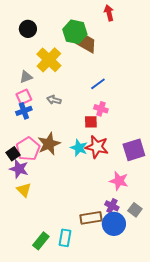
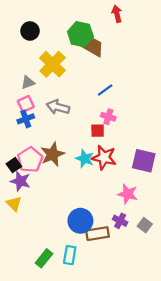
gray arrow: (54, 100) -> (58, 107), size x1.5
purple square: (134, 150) -> (144, 161), turned 30
yellow triangle: (24, 190) -> (14, 204), moved
blue circle: (114, 224) -> (80, 221), moved

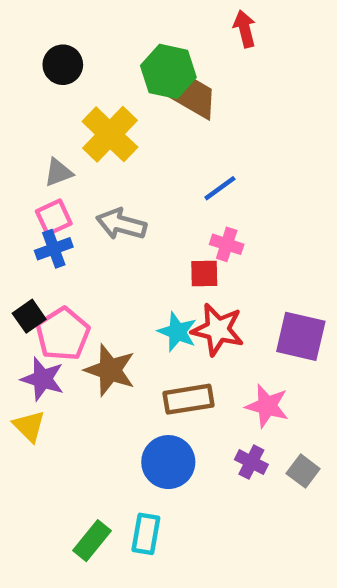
brown star: (53, 154) -> (110, 370), moved, turned -30
black square: (14, 165) -> (29, 316), moved
brown rectangle: (98, 234) -> (189, 399), moved

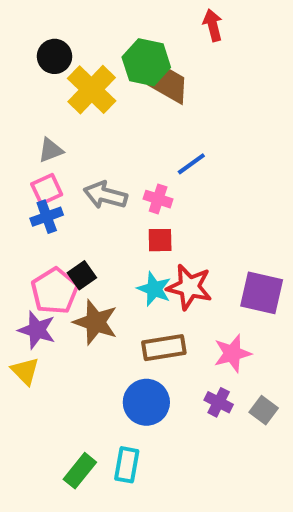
yellow cross: (110, 134) -> (92, 90), moved
pink cross: (227, 244) -> (158, 199), moved
red square: (204, 273) -> (160, 240), moved
black square: (29, 316) -> (82, 275), moved
pink star: (267, 406) -> (232, 353), turned -30

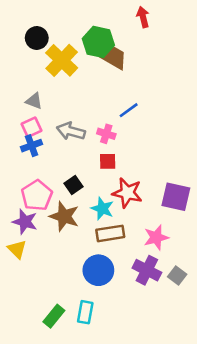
gray triangle: (51, 150) -> (34, 101), turned 42
black square: (82, 275) -> (73, 185), moved
cyan star: (154, 289) -> (102, 209), moved
purple cross: (219, 402) -> (147, 270), size x1.5

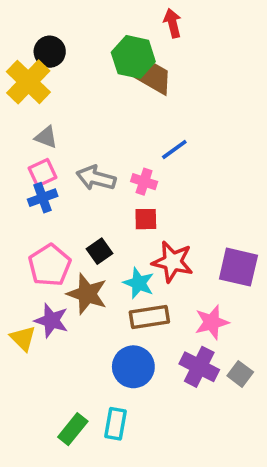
red arrow: (143, 17) -> (173, 23), moved
yellow cross: (62, 60) -> (28, 82), moved
purple star: (25, 222) -> (51, 321), moved

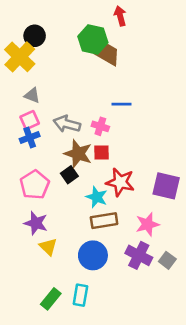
blue line: (174, 150) -> (121, 104), turned 36
brown star: (87, 294) -> (78, 154), moved
yellow triangle: (23, 338) -> (48, 247), moved

